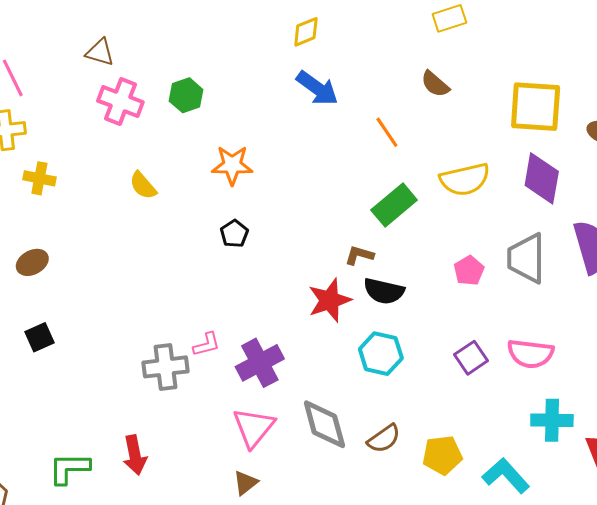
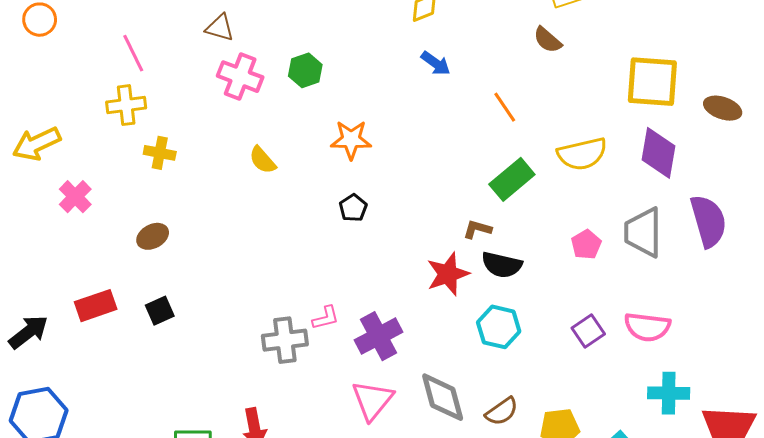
brown semicircle: (435, 84) -> (548, 40), moved
blue arrow: (317, 88) -> (436, 63), size x0.7

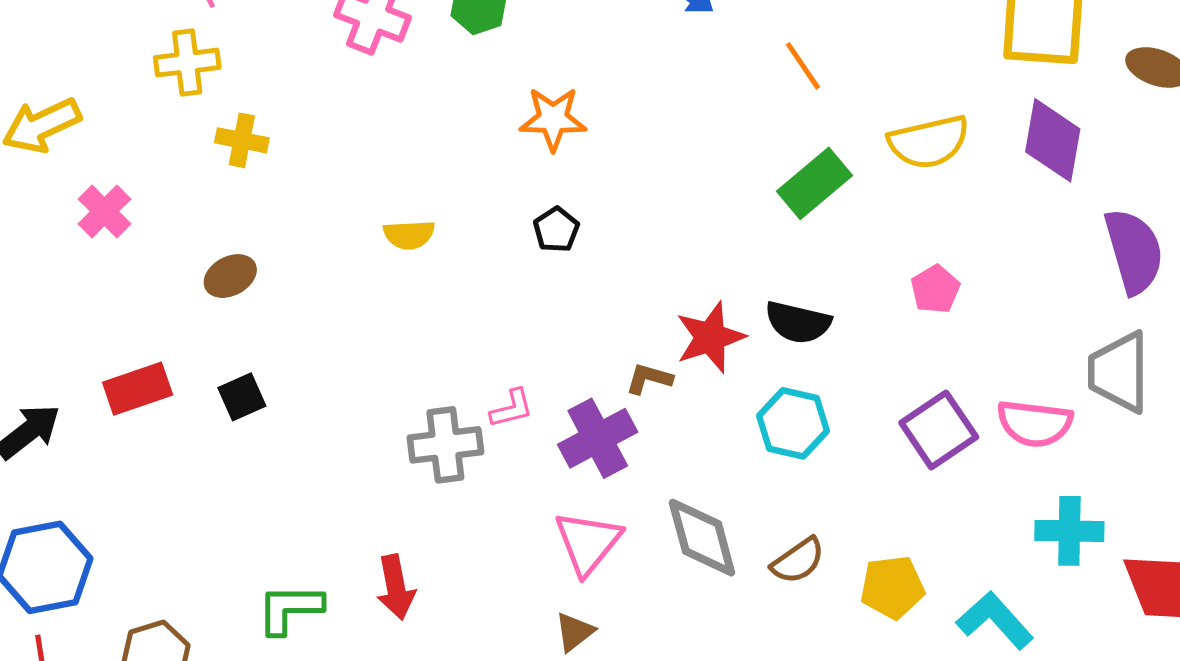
yellow semicircle: (263, 160) -> (409, 235), moved, turned -52
brown L-shape: (477, 229) -> (649, 379), moved
gray trapezoid: (643, 232) -> (1119, 372), moved
purple square: (588, 331) -> (939, 430), size x1.4

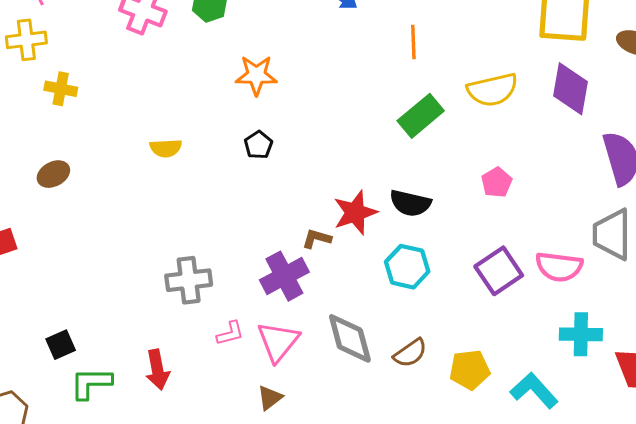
orange line: (803, 66) -> (413, 42), turned 32
black square: (242, 397) -> (61, 345), moved
pink L-shape: (512, 408) -> (230, 333), moved

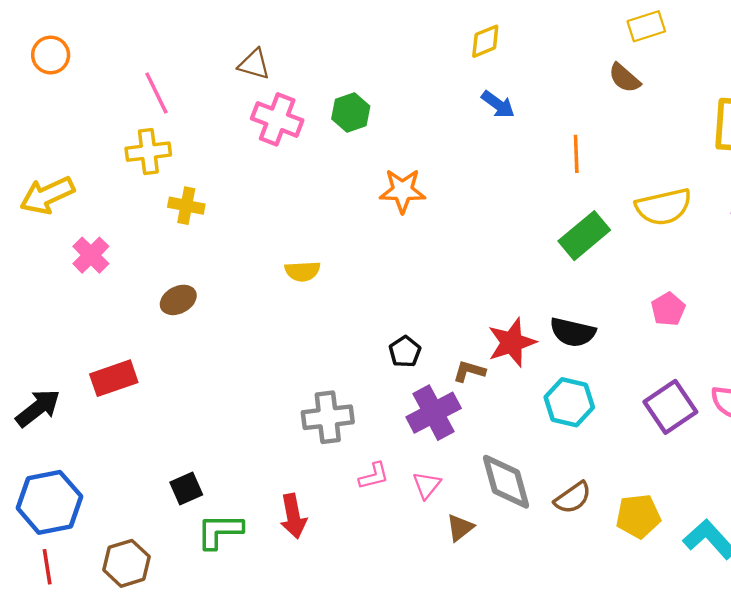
black pentagon: (258, 145) -> (405, 352), moved
pink triangle: (278, 342) -> (427, 485), size x0.6
brown triangle: (270, 398) -> (460, 528), moved

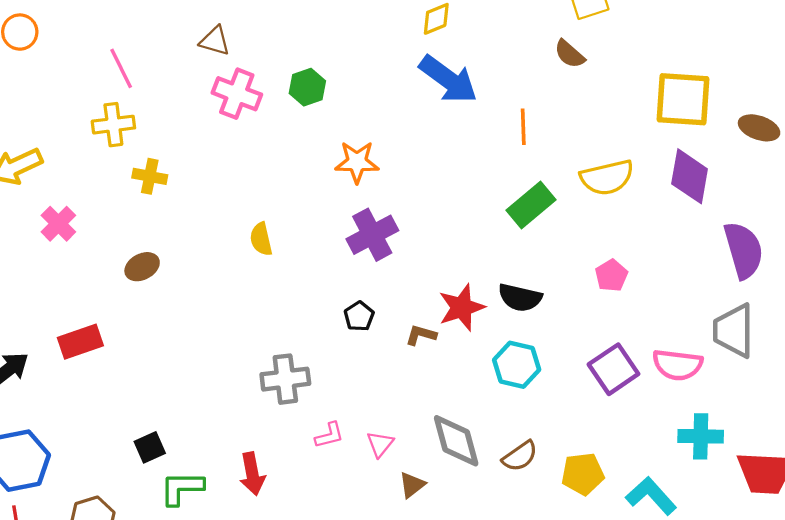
blue arrow: (498, 104) -> (448, 79), size x1.8
yellow semicircle: (302, 271) -> (261, 239), turned 80
purple cross: (434, 413) -> (372, 235), moved

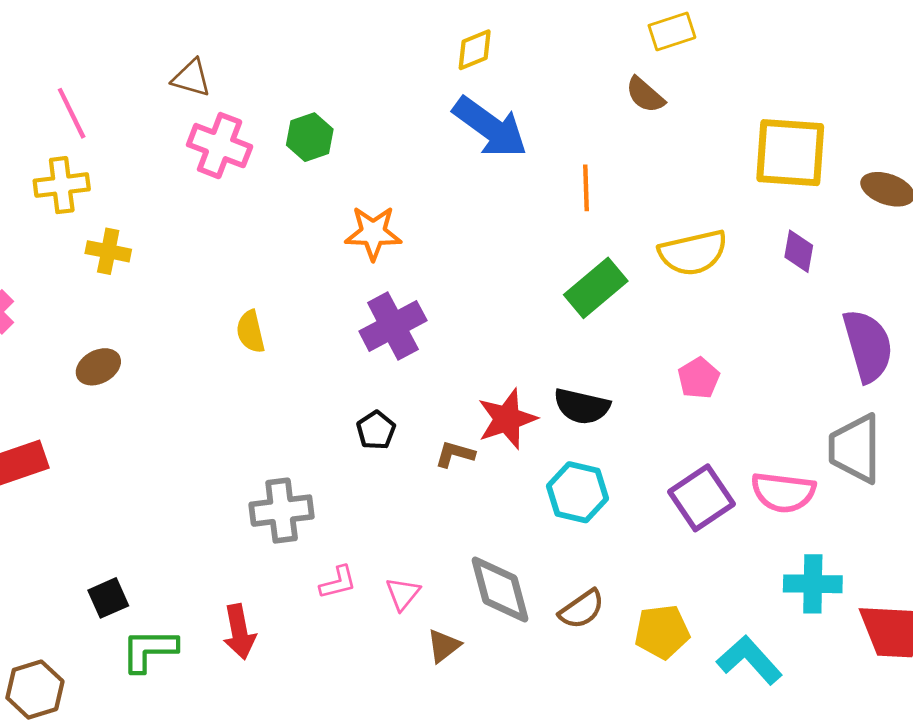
purple diamond: (690, 176) -> (799, 251), size x0.6

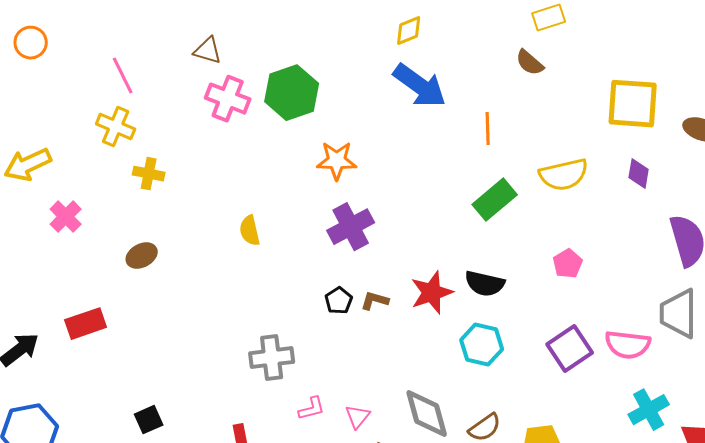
green hexagon: (310, 137) -> (292, 93), size x1.6
yellow cross: (62, 185) -> (116, 127), turned 30
brown L-shape: (455, 454) -> (375, 301), moved
cyan cross: (813, 584) -> (649, 410), turned -30

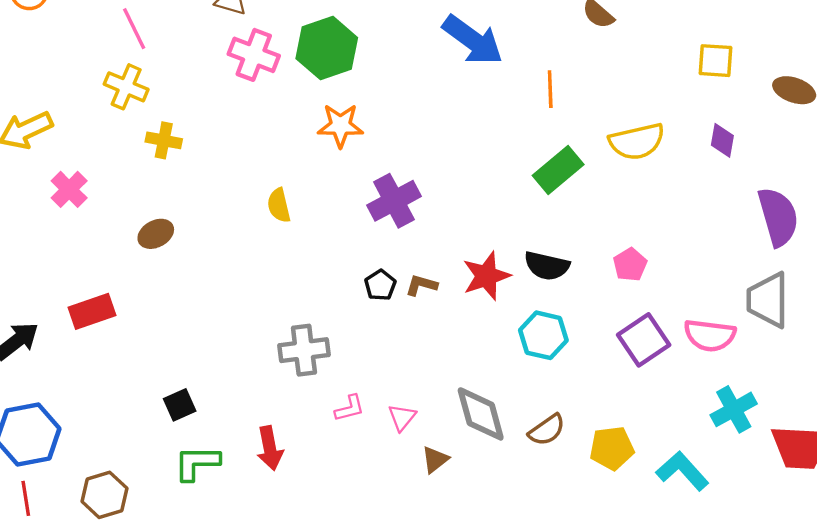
yellow square: (633, 104) -> (715, 61), size x0.6
orange star: (337, 161) -> (340, 126), moved
pink pentagon: (568, 264) -> (630, 265), moved
black square: (149, 420) -> (180, 405), moved

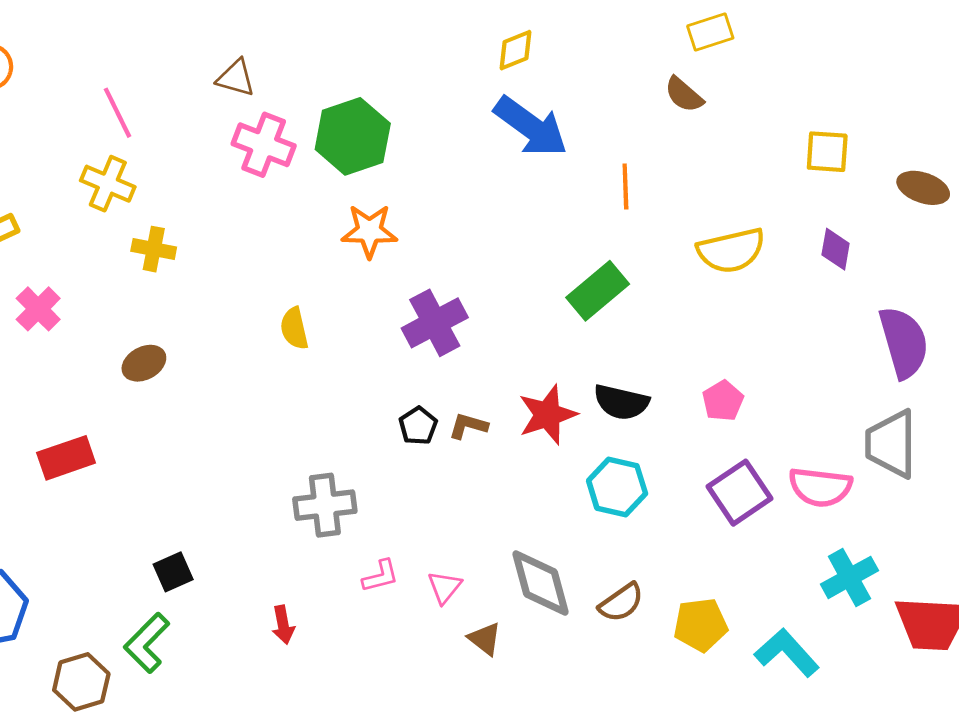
green rectangle: (558, 170) -> (598, 291), moved
red arrow: (270, 448) -> (283, 625), size x0.7
brown triangle: (435, 460) -> (485, 639), turned -44
green L-shape: (197, 463) -> (147, 643), moved, turned -45

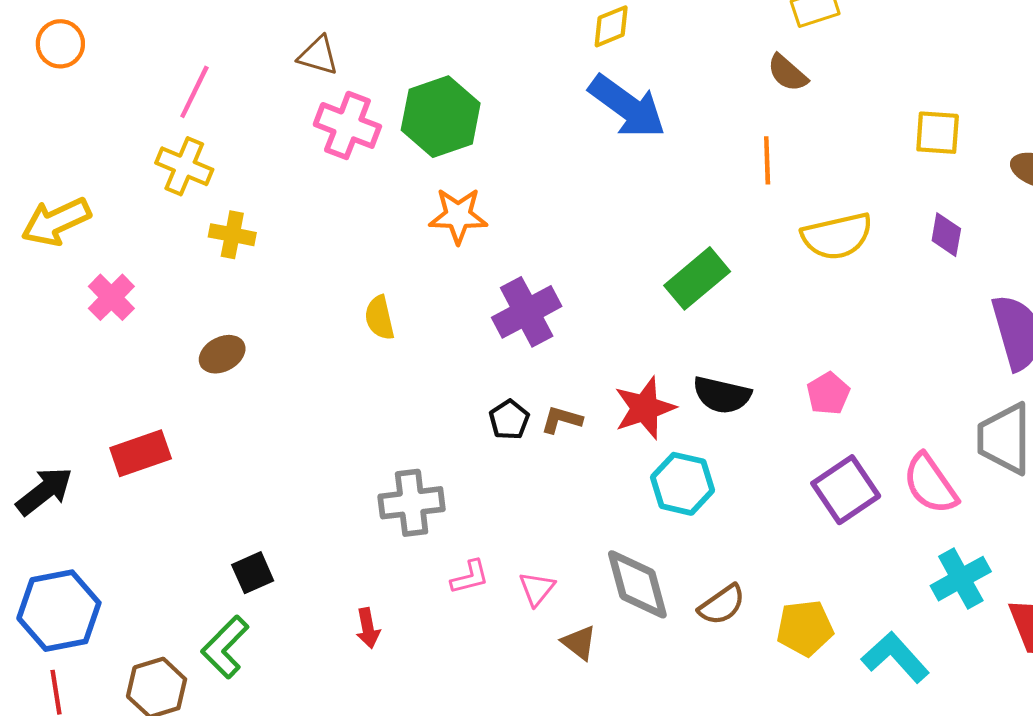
pink line: (118, 113) -> (194, 92), turned 52
orange line: (625, 186) -> (767, 160), moved
cyan hexagon: (617, 487) -> (683, 484), moved
pink semicircle: (820, 487) -> (930, 484), turned 48

